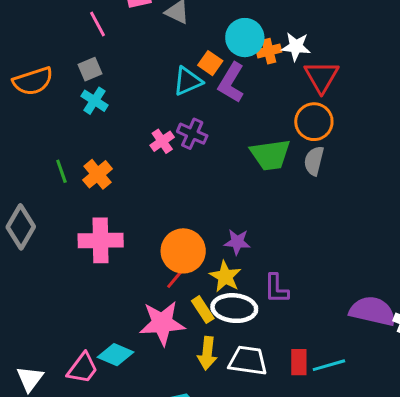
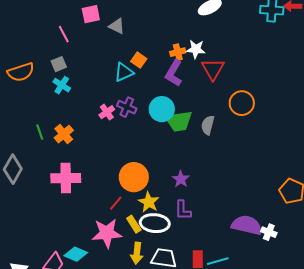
cyan circle: (245, 38) -> (162, 109), moved
purple L-shape: (231, 83) -> (174, 73), moved
orange circle: (314, 122) -> (242, 103), moved
purple star: (237, 242) -> (181, 179), moved, turned 30
orange circle: (183, 251) -> (134, 177), moved

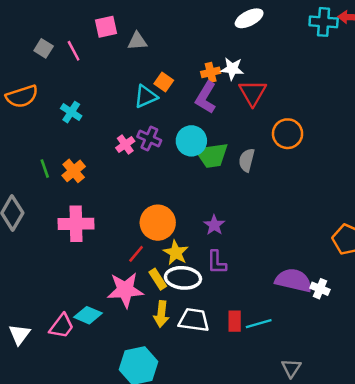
gray triangle: (117, 26) -> (137, 41), turned -30
gray square: (59, 64) -> (44, 48), moved, turned -35

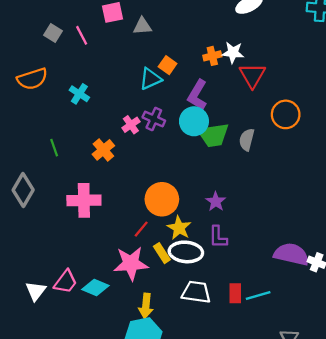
purple L-shape: (206, 98) -> (197, 95), moved
orange cross: (74, 171) -> (103, 150), moved
yellow arrow: (161, 314) -> (146, 306), moved
pink trapezoid: (62, 326) -> (66, 282), moved
white triangle: (20, 334) -> (36, 291), moved

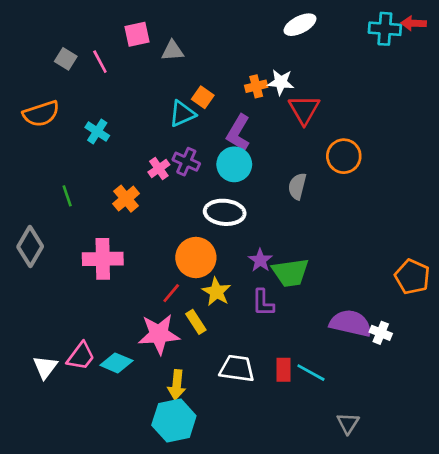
green trapezoid: (213, 135) -> (290, 273), moved
white ellipse: (186, 252) -> (225, 212), moved
cyan line: (258, 296) -> (311, 373), turned 45

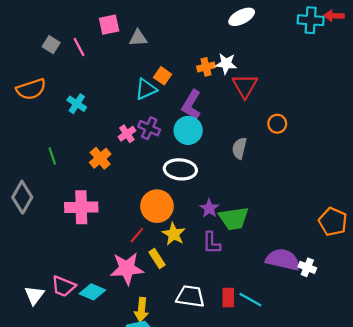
orange circle: (344, 156) -> (277, 124), size x0.7
pink trapezoid: (81, 356) -> (63, 286), turned 75

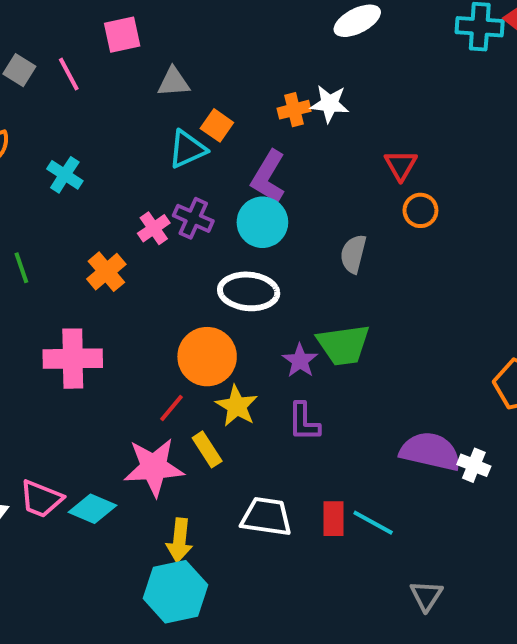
gray triangle: (138, 38) -> (174, 82), moved
red triangle: (245, 86) -> (401, 165), moved, size x0.7
green trapezoid: (234, 218) -> (343, 345), moved

